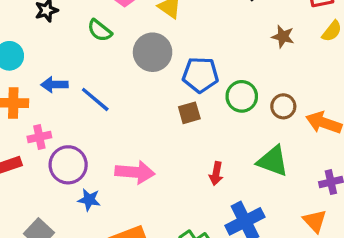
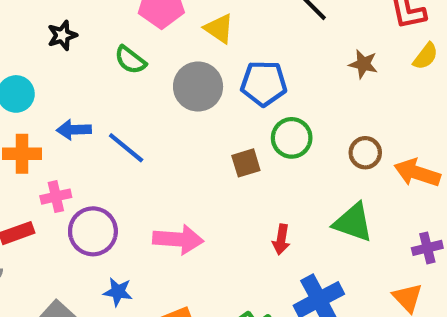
blue pentagon: (200, 75) -> (264, 83), moved
green circle: (242, 96) -> (292, 138), moved
blue star: (89, 200) -> (118, 292), moved

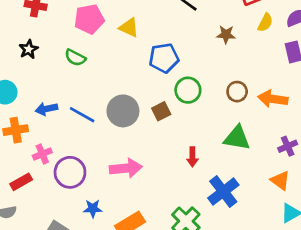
gray circle: (198, 87) -> (123, 111), moved

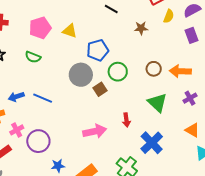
gray circle: (123, 111) -> (81, 75), moved
green triangle: (237, 138) -> (157, 103), turned 40
purple cross: (288, 146) -> (190, 98), moved
pink arrow: (126, 168) -> (95, 131), moved

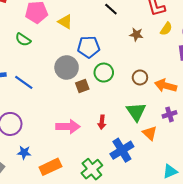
orange triangle: (192, 130) -> (150, 133), moved

